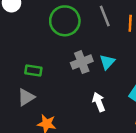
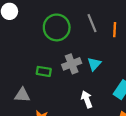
green rectangle: (33, 70) -> (44, 71), moved
gray triangle: (26, 97) -> (22, 95), turned 35

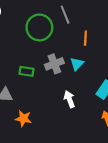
gray line: (92, 23) -> (65, 15), moved
orange line: (115, 30) -> (85, 38), moved

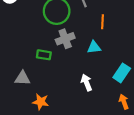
gray cross: (54, 64) -> (65, 39), moved
cyan triangle: (77, 64) -> (94, 47), turned 40

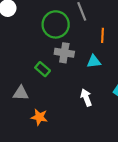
gray cross: (65, 39) -> (64, 53), turned 30
green rectangle: (44, 55) -> (43, 69), turned 32

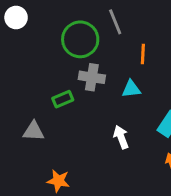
green rectangle: (43, 69) -> (63, 99), turned -64
orange star: (39, 117) -> (58, 181), moved

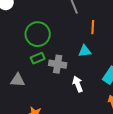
green circle: (80, 39) -> (38, 34), moved
gray cross: (92, 77) -> (58, 64), moved

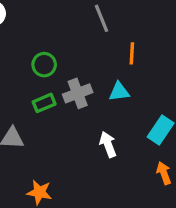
green circle: (38, 34) -> (44, 65), size x0.6
gray cross: (58, 64) -> (78, 93), moved, turned -30

